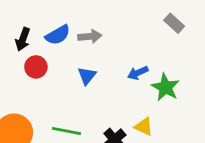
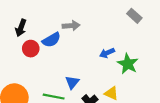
blue semicircle: (58, 35) -> (51, 40), moved
blue triangle: (87, 76) -> (72, 82), moved

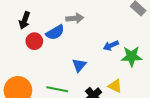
green star: (128, 64) -> (132, 56), turned -30
blue triangle: (72, 82) -> (79, 65), moved

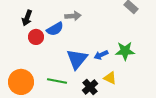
blue arrow: (111, 46) -> (101, 55), moved
blue triangle: (79, 65) -> (77, 59), size x1.6

